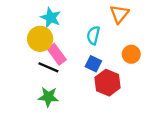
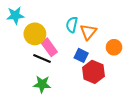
orange triangle: (119, 14) -> (88, 32), moved
cyan star: (51, 18) -> (15, 15), moved, turned -30
cyan semicircle: (93, 35) -> (72, 25), moved

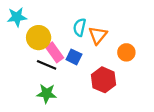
blue square: (81, 55) -> (74, 57), moved

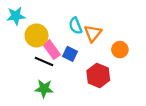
cyan semicircle: (80, 27) -> (75, 26), turned -35

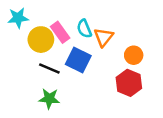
pink rectangle: (52, 50) -> (60, 32), moved
blue square: (70, 54) -> (78, 60), size x1.5
red hexagon: (98, 76) -> (129, 83), moved

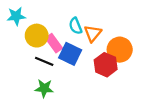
pink rectangle: (60, 32) -> (54, 43), moved
orange circle: (134, 55) -> (120, 50), size x1.5
red hexagon: (129, 83) -> (106, 65), moved

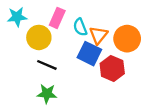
pink rectangle: (54, 43) -> (57, 18), moved, turned 60
orange circle: (120, 50) -> (127, 39), moved
blue square: (70, 54) -> (89, 54), moved

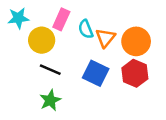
blue square: (89, 54) -> (96, 73), moved
red hexagon: (112, 68) -> (135, 73), moved
green star: (47, 94) -> (50, 100), turned -30

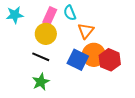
cyan semicircle: (86, 29) -> (70, 13), moved
yellow circle: (42, 40) -> (46, 34), moved
orange circle: (136, 41) -> (94, 55), moved

